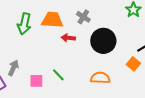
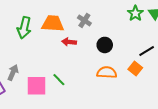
black circle: (103, 41) -> (105, 45), size x0.6
orange semicircle: (100, 78) -> (107, 72), moved
pink square: (36, 81) -> (36, 86), size x1.5

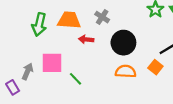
black circle: (105, 45) -> (123, 43), size x1.5
pink square: (36, 86) -> (52, 63), moved

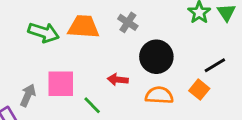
green arrow: (39, 24) -> (44, 32), turned -85
red arrow: (86, 39) -> (118, 80), moved

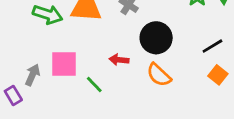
orange square: (199, 90) -> (218, 75), moved
orange semicircle: (159, 95) -> (159, 75), turned -140

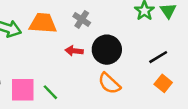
red arrow: (119, 60) -> (74, 51), moved
pink square: (64, 64) -> (23, 90), moved

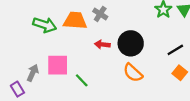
gray cross: (82, 19) -> (100, 14), moved
pink square: (23, 90) -> (58, 65), moved

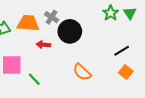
black circle: (131, 43) -> (70, 31), moved
red arrow: (102, 44) -> (43, 45), moved

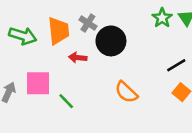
orange trapezoid: (28, 23) -> (58, 31), turned 80

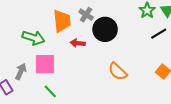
green arrow: (23, 36) -> (33, 38), moved
black line: (176, 65) -> (159, 34), moved
green line: (66, 101) -> (50, 91), moved

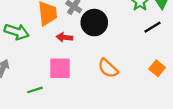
pink square: (45, 64) -> (60, 68), moved
green line: (50, 91) -> (35, 90), turned -64

